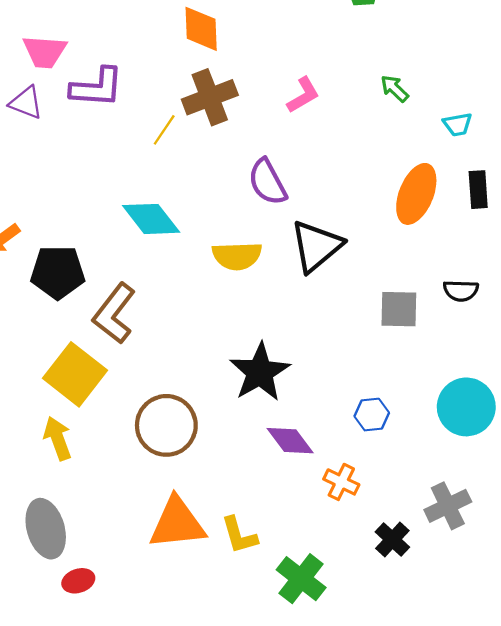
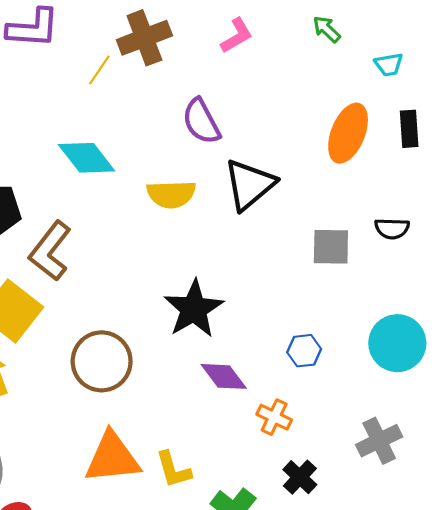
black cross: (392, 540) -> (300, 477), moved

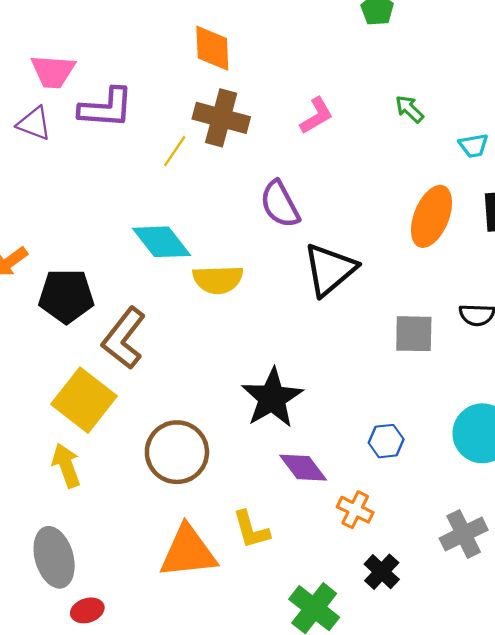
brown cross: (144, 38) -> (221, 118), turned 36
yellow semicircle: (171, 194) -> (218, 279), moved
yellow L-shape: (173, 470) -> (251, 530), moved

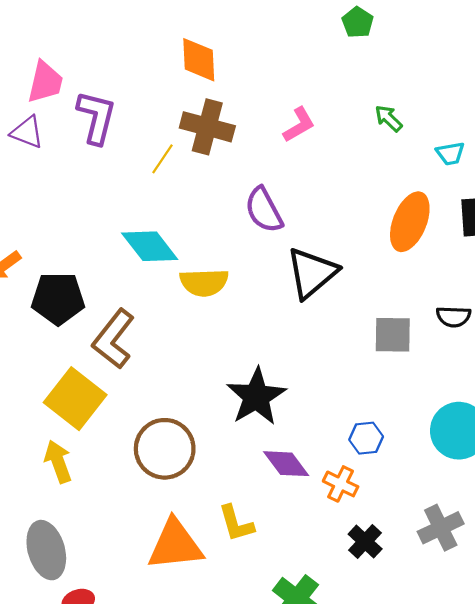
pink trapezoid: (53, 71) -> (45, 82), turned -81
purple L-shape: (106, 108) -> (96, 117), turned -80
orange cross: (355, 510) -> (341, 484), moved
black cross: (382, 572) -> (365, 542), moved

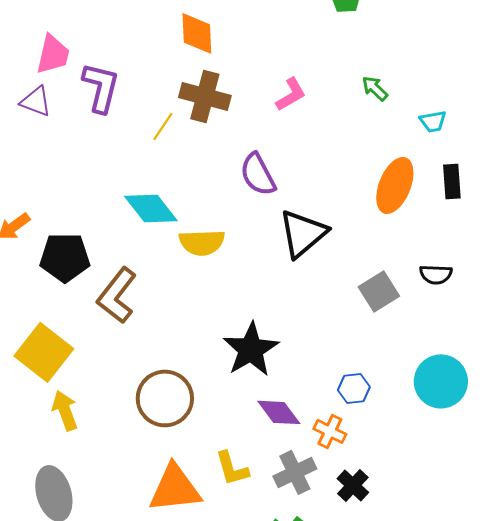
gray square: (393, 335) -> (379, 291), turned -33
yellow square: (75, 399) -> (44, 352), moved
gray cross: (441, 528) -> (295, 472), moved

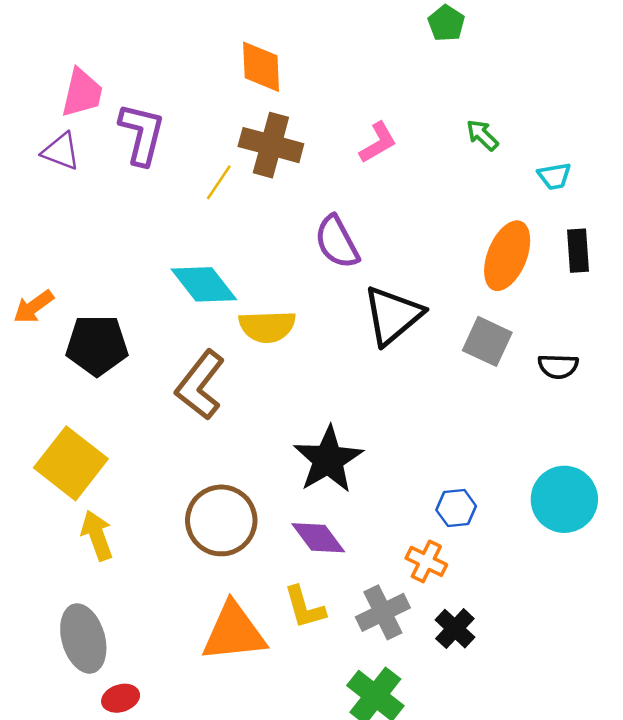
gray square: (379, 291) -> (487, 341), moved, turned -33
brown L-shape: (117, 295) -> (200, 385), moved
purple diamond: (279, 412) -> (318, 538), moved

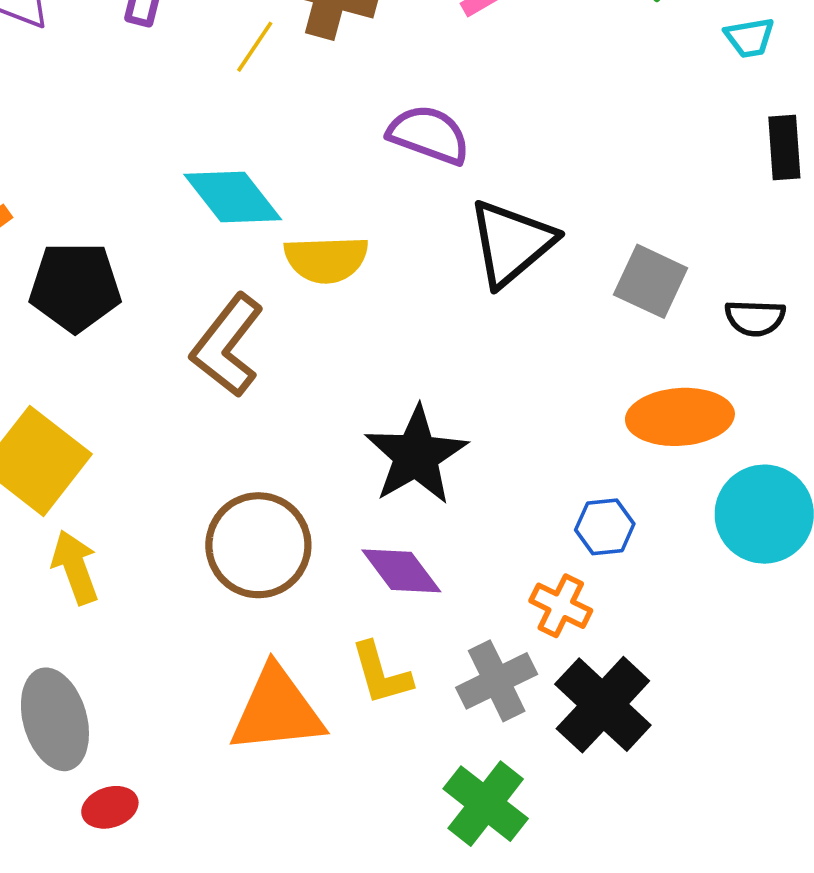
purple semicircle: (337, 242) -> (429, 135), turned 138
orange ellipse: (507, 256) -> (680, 417), moved, turned 64
black cross: (455, 629) -> (603, 705), size x1.6

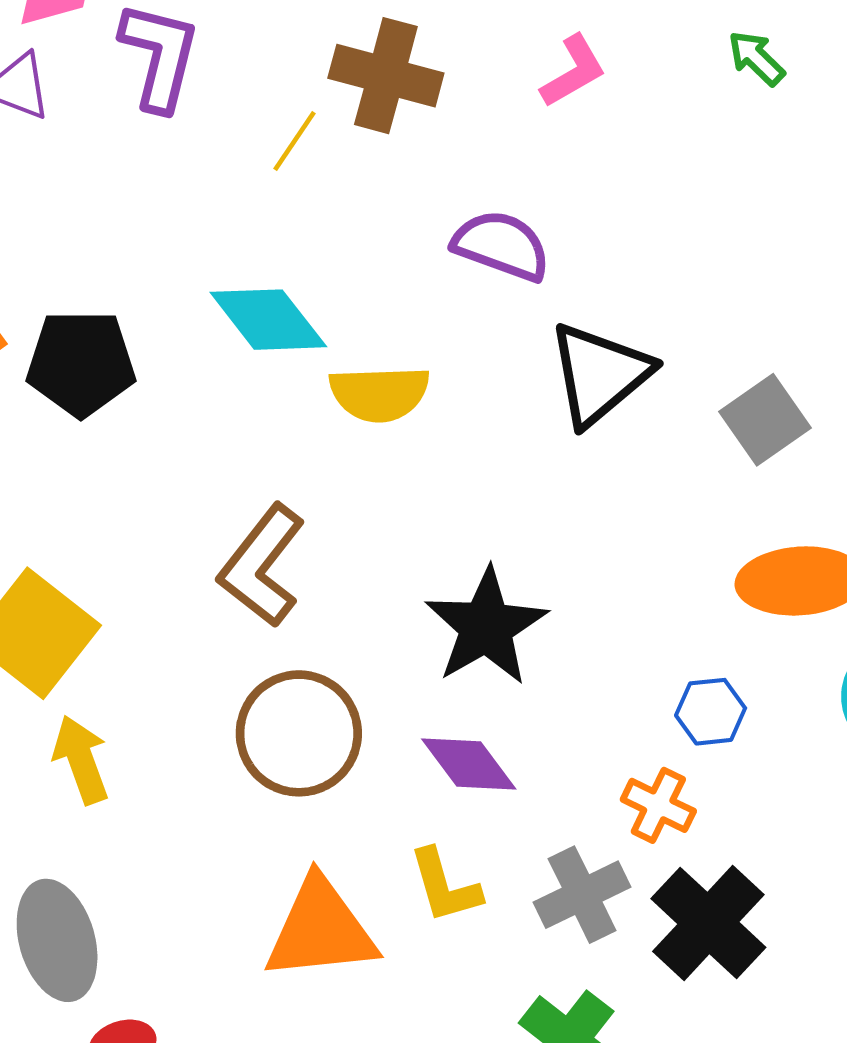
gray square: (651, 281) -> (765, 420), turned 30
black pentagon: (75, 287) -> (81, 363), moved
brown L-shape: (227, 345) -> (262, 566), moved

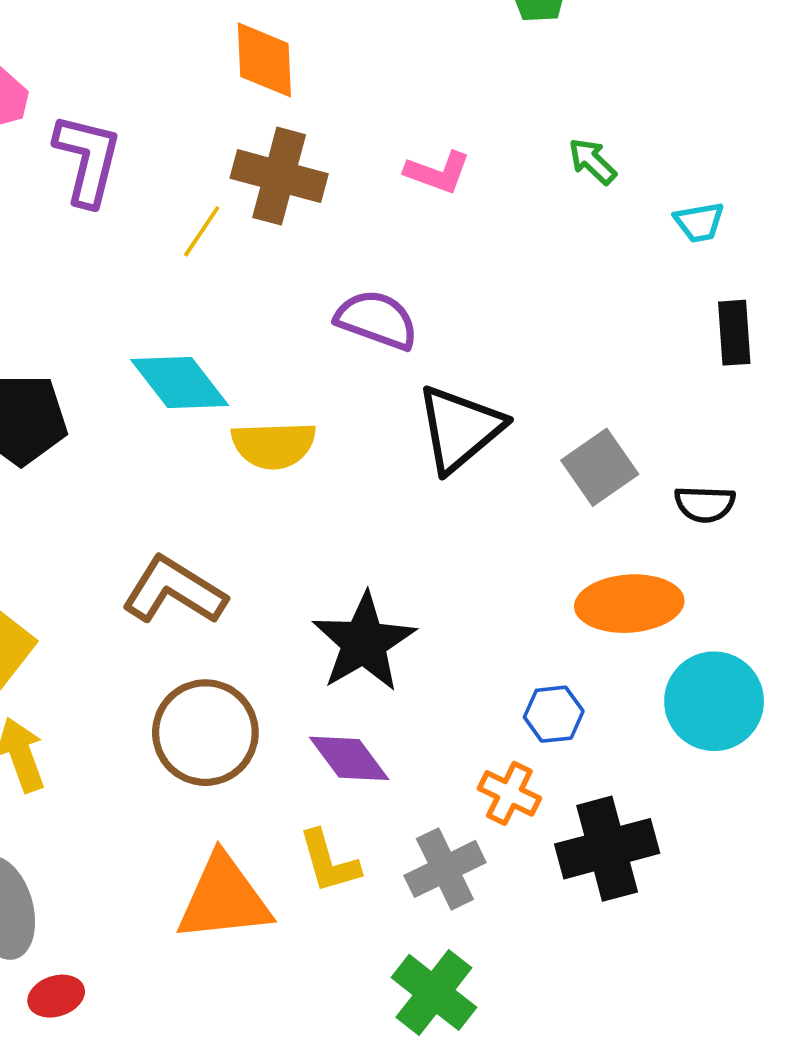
pink L-shape: (573, 71) -> (438, 172), turned 50
brown L-shape: (262, 566) -> (174, 591), turned 84
black cross: (708, 923) -> (607, 849), moved, turned 32

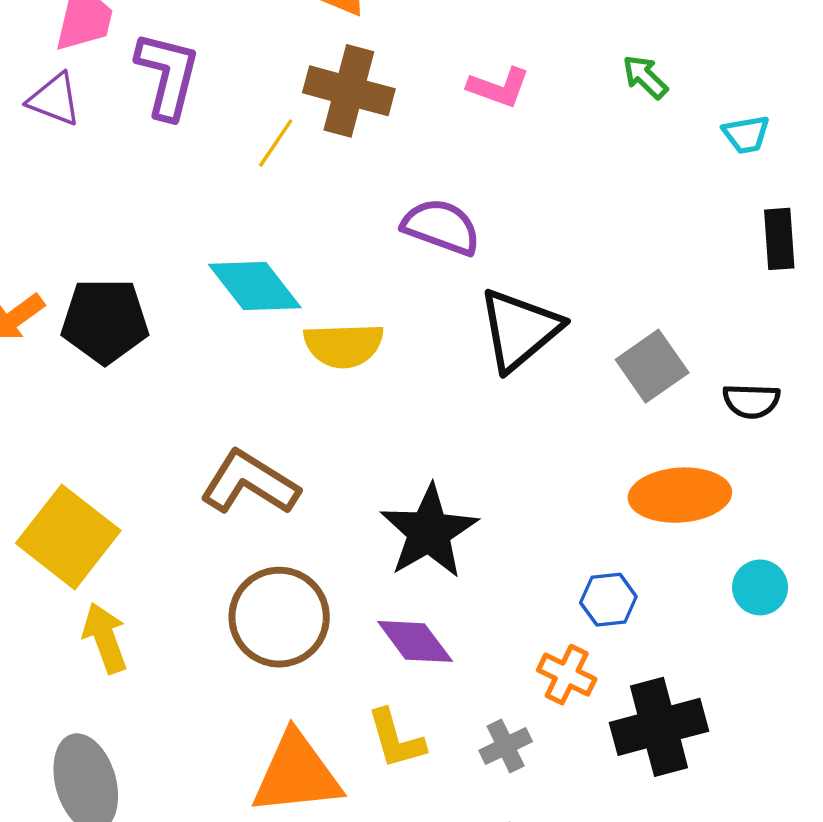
cyan circle: (714, 701) -> (760, 587), size x0.6
gray cross: (445, 869) -> (506, 746), size x0.7

